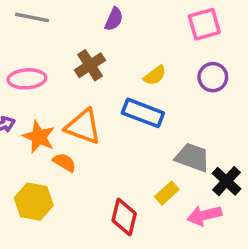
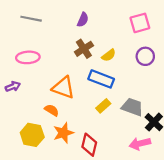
brown cross: (90, 65) -> (84, 49), moved
orange star: (39, 137) -> (63, 133), moved, turned 30
yellow rectangle: (167, 193) -> (103, 106), moved

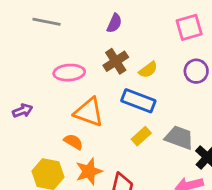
pink ellipse: (28, 57) -> (69, 73), moved

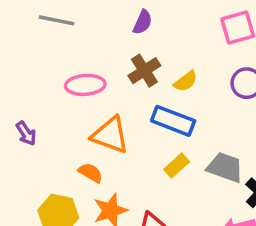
purple arrow: (23, 111) -> (26, 133), turned 78

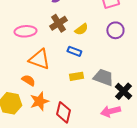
blue rectangle: (173, 121) -> (74, 51), size x0.6
yellow rectangle: (177, 166) -> (76, 76), turned 32

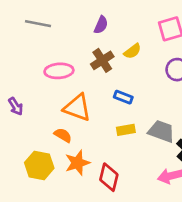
yellow semicircle: (81, 29) -> (132, 51), moved

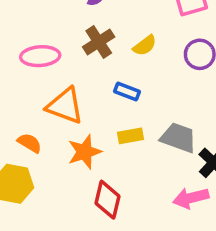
yellow semicircle: (132, 51) -> (145, 45), moved
orange semicircle: (63, 135) -> (30, 143), moved
orange star: (77, 163) -> (84, 152), moved

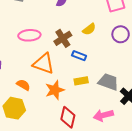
brown cross: (99, 42) -> (63, 38), moved
pink arrow: (191, 198) -> (103, 115), moved

